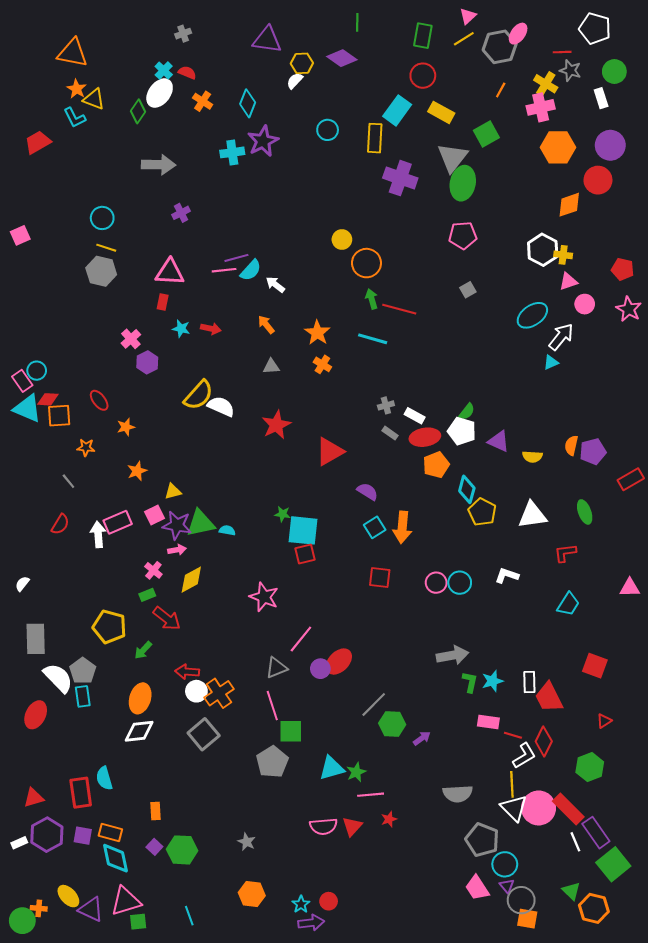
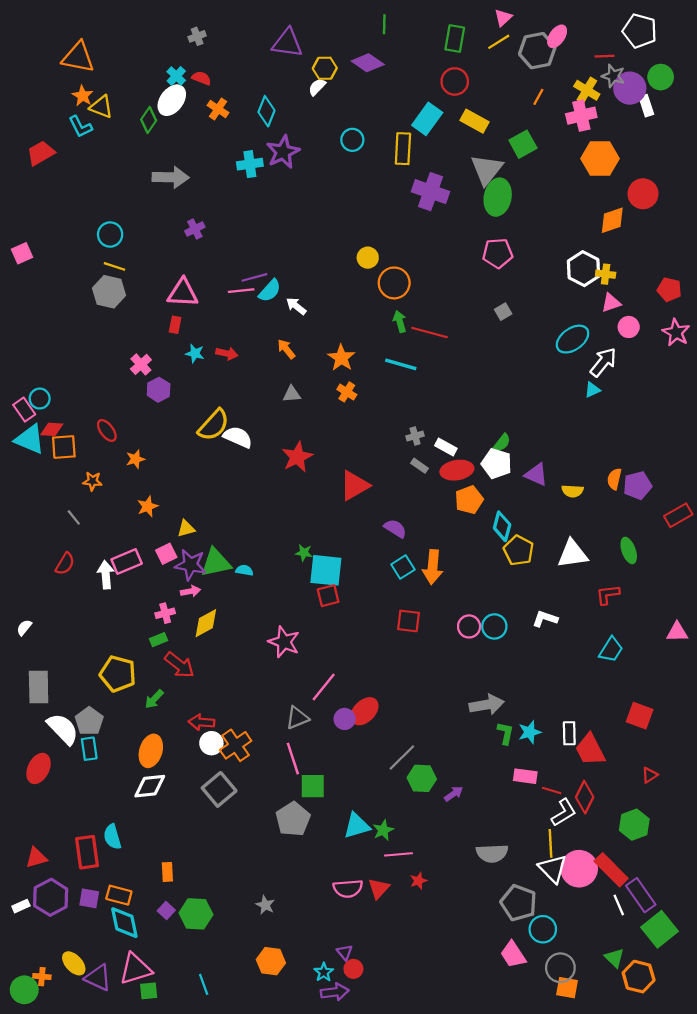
purple circle: (610, 145) -> (630, 88), moved
pink cross: (153, 570) -> (165, 613), turned 36
purple triangle: (507, 886) -> (345, 952), moved

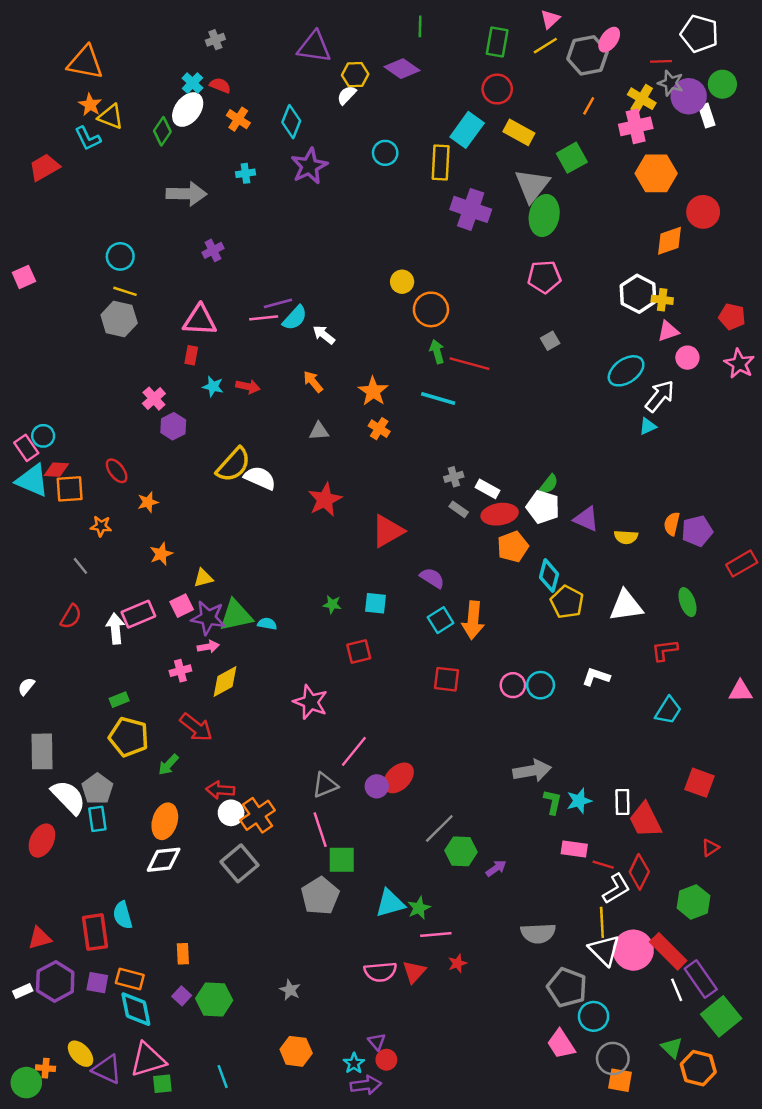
cyan cross: (250, 164) -> (245, 173), moved, size x0.7
cyan square: (326, 570) -> (376, 603), moved, size x0.6
green rectangle: (159, 640) -> (119, 700), moved

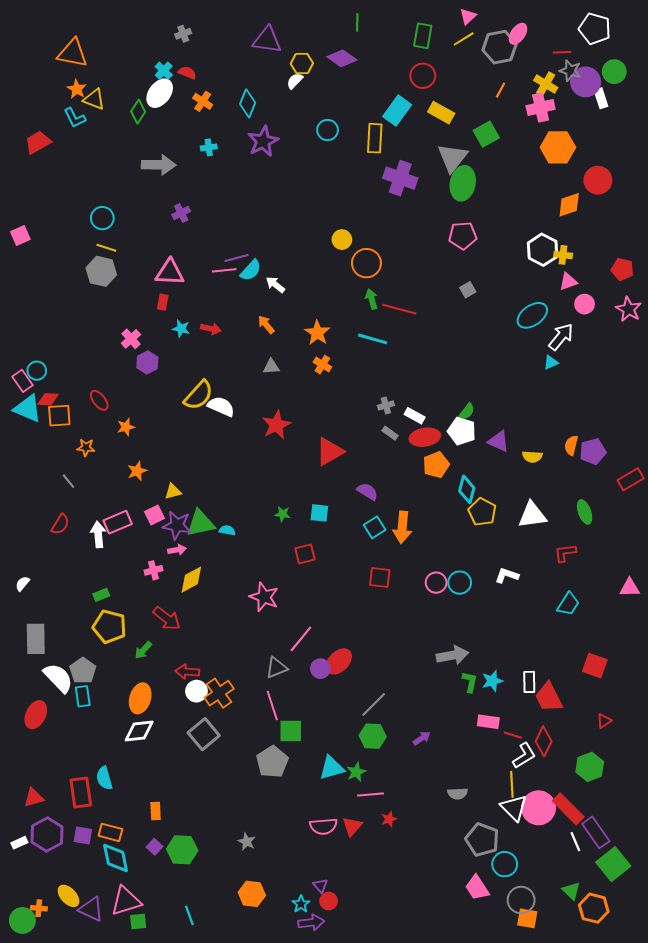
green hexagon: (461, 851) -> (373, 736), moved
gray semicircle: (538, 933) -> (458, 794), size x0.7

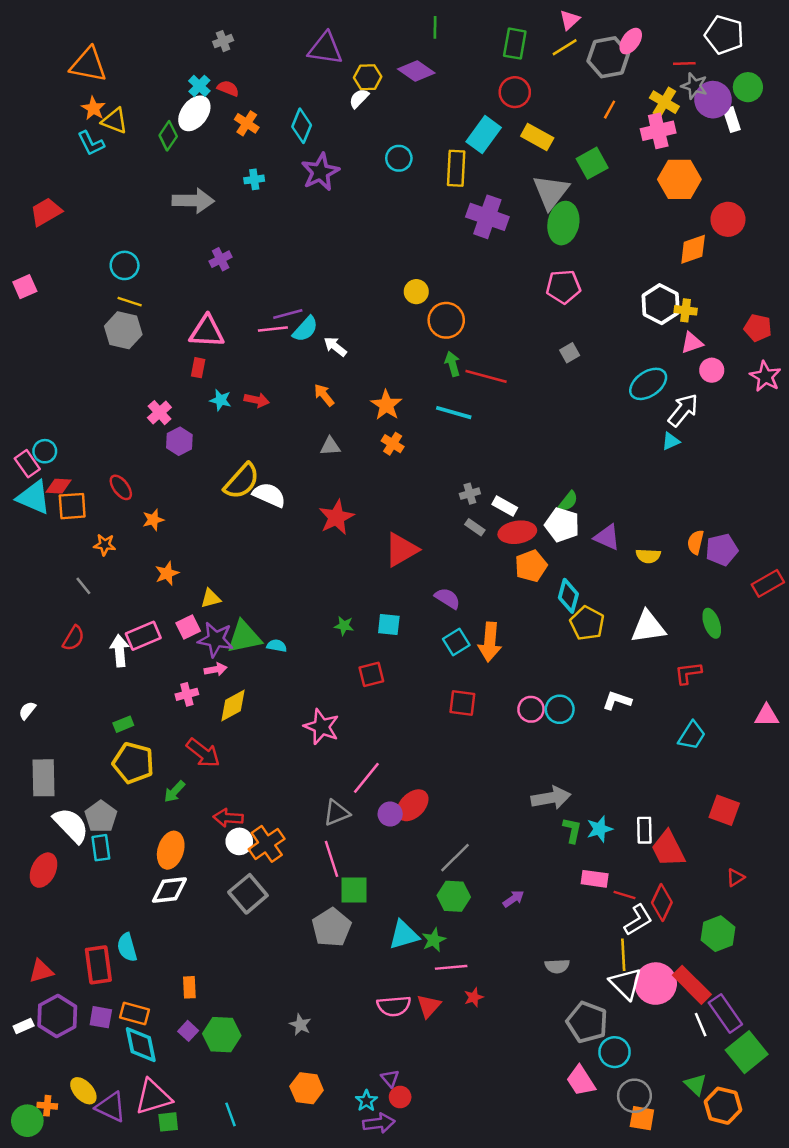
red trapezoid: (38, 142) -> (46, 212), moved

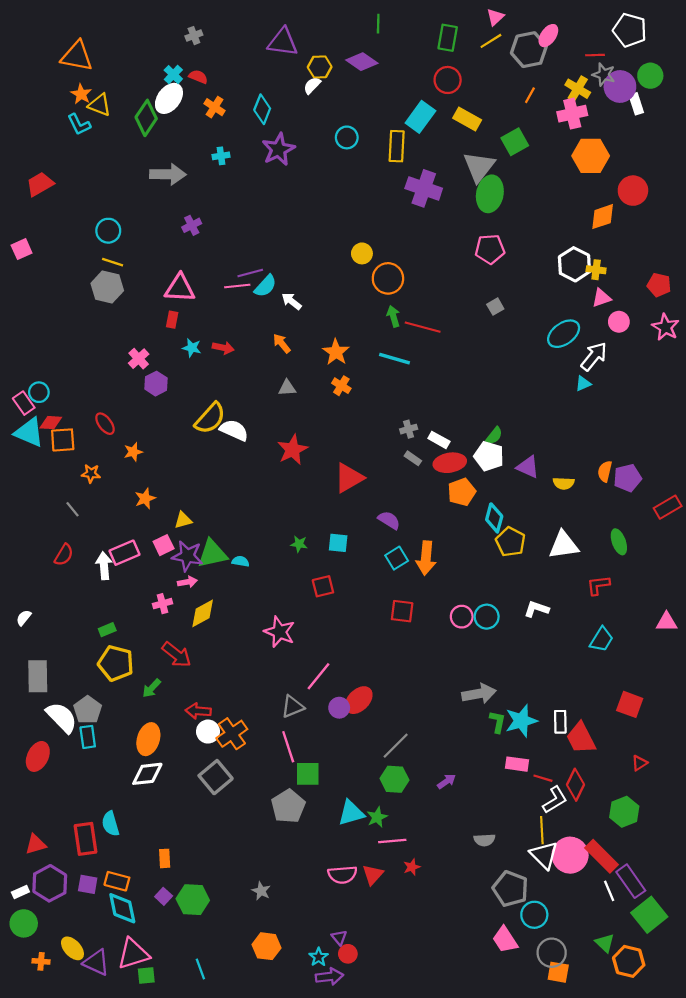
green diamond: (168, 136) -> (146, 118), size x1.4
cyan star: (600, 829) -> (521, 721), size x1.4
green circle: (27, 1121) -> (24, 923), moved

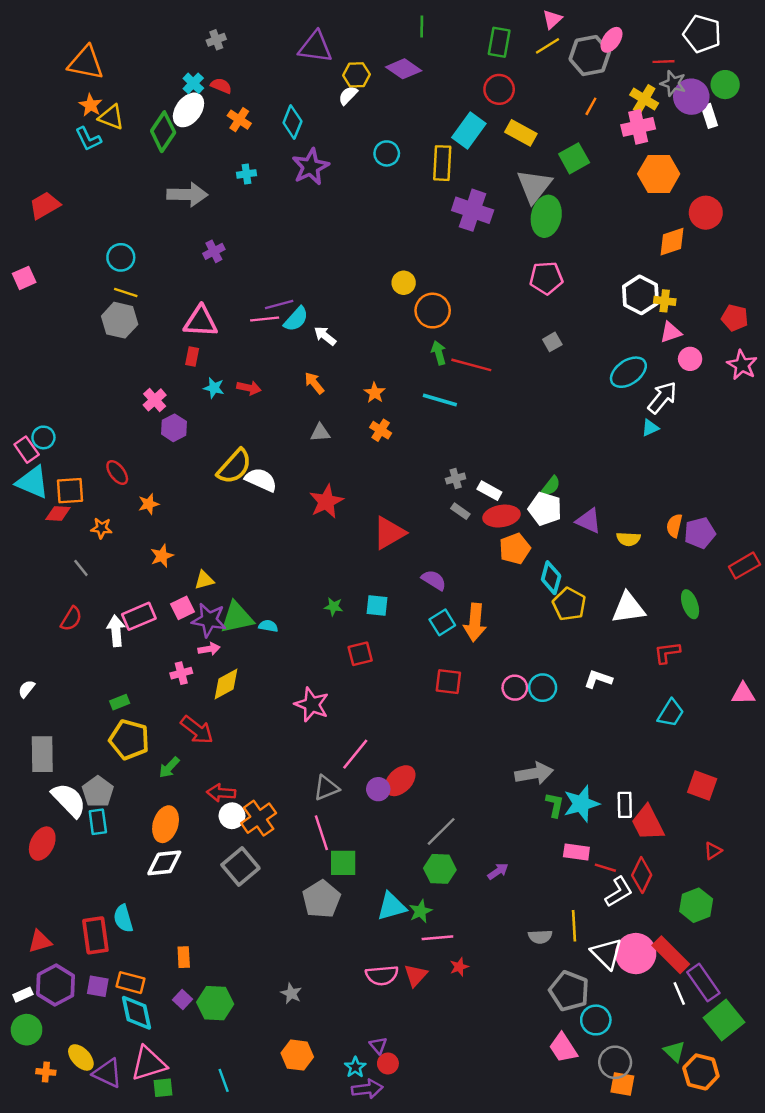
orange star: (336, 352) -> (375, 393), size x0.7
red diamond: (51, 423) -> (58, 514), moved
yellow line: (542, 830) -> (574, 926), moved

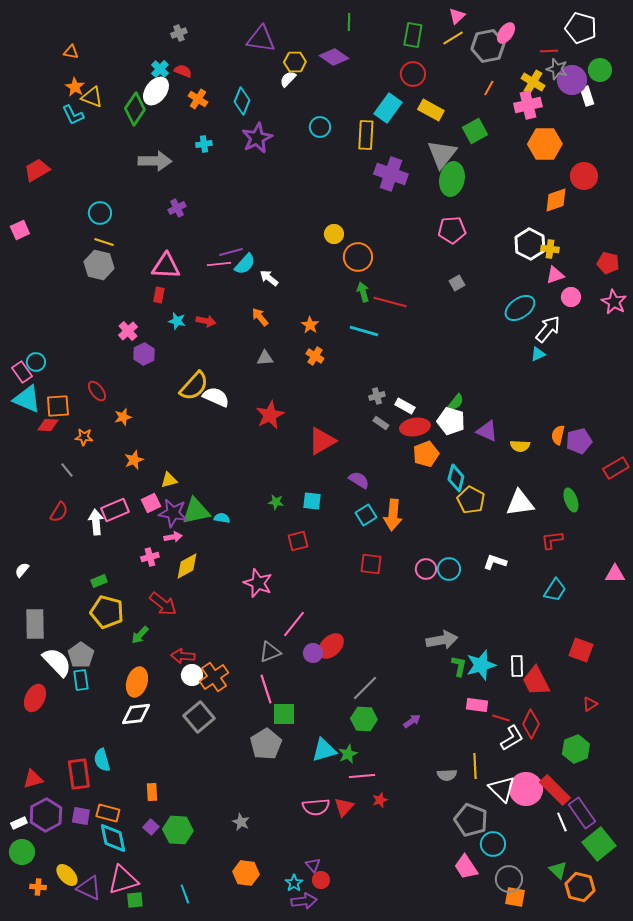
orange triangle: (86, 63) -> (71, 52), size x0.5

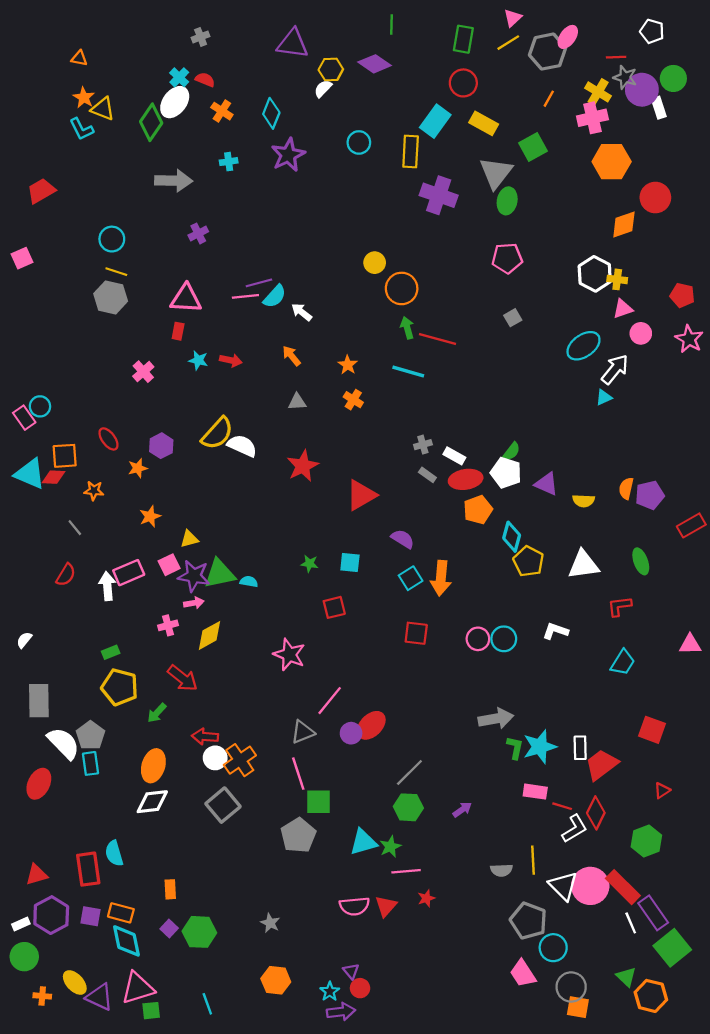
white pentagon: (581, 28) -> (652, 31), size x0.7
green ellipse: (452, 179) -> (507, 201), size x0.7
purple hexagon: (144, 354) -> (161, 446), moved
cyan triangle: (27, 399) -> (30, 474), moved
red trapezoid: (536, 681) -> (601, 765), turned 80

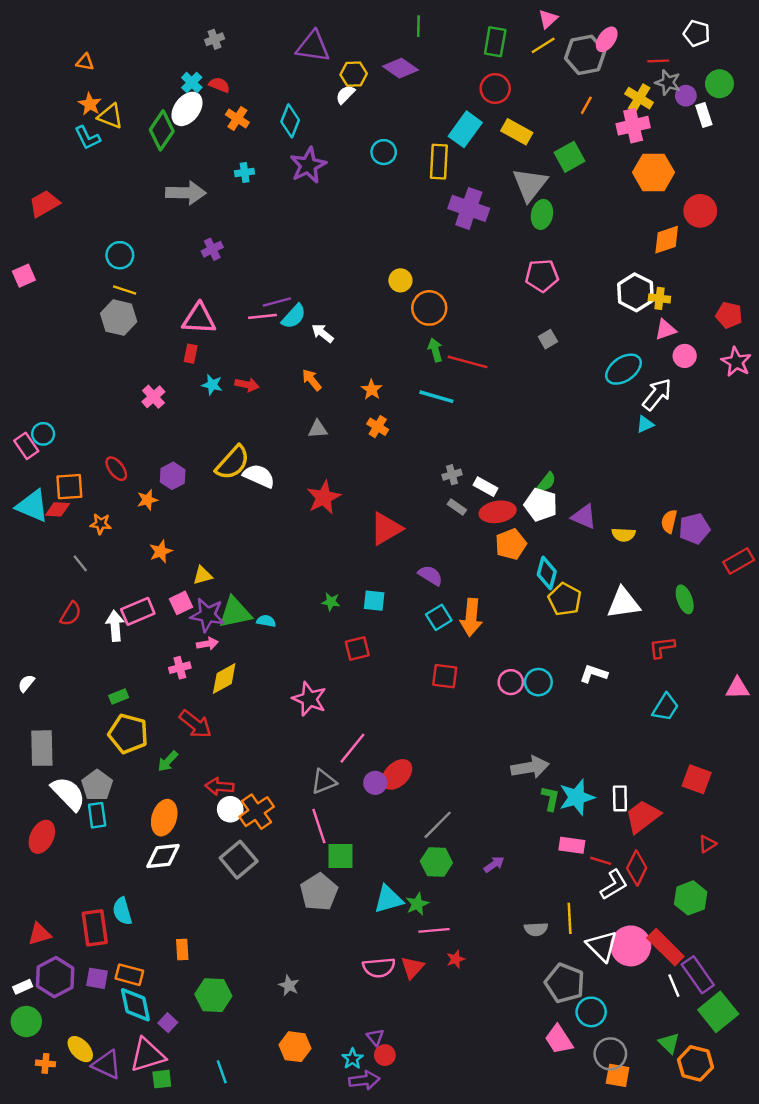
purple circle: (642, 90) -> (686, 96), size x0.6
purple square: (169, 929) -> (168, 1023), moved

